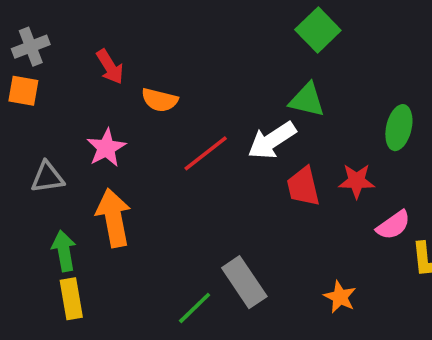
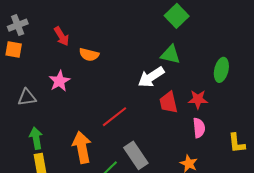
red line: (206, 153) -> (114, 117), moved
orange arrow: (114, 218) -> (82, 147), moved
pink semicircle: (393, 225) -> (199, 128), moved, turned -60

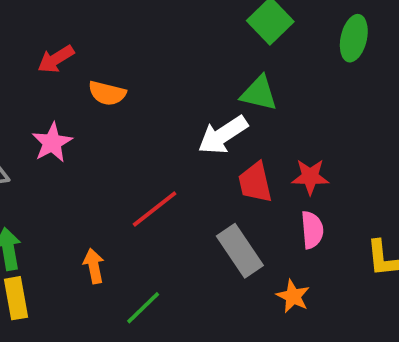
red arrow: (62, 36) -> (56, 59), turned 90
green ellipse: (221, 70) -> (354, 38), moved
orange arrow: (82, 147) -> (94, 266), size x0.6
gray rectangle: (136, 155) -> (240, 251), moved

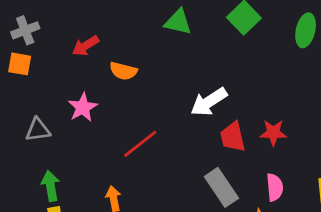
green triangle: (259, 93) -> (178, 22), moved
red line: (155, 209) -> (140, 144), moved
pink semicircle: (312, 230) -> (275, 187), moved

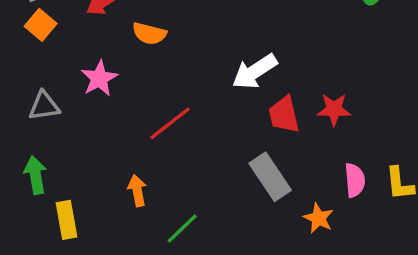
orange square: (20, 64) -> (41, 25), moved, turned 30
green arrow: (50, 186) -> (35, 175), moved
pink semicircle: (275, 187) -> (355, 180), moved

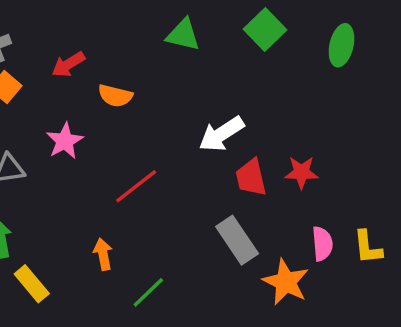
orange star: (318, 218) -> (286, 282), size x1.5
yellow rectangle: (67, 220) -> (32, 284), turned -30

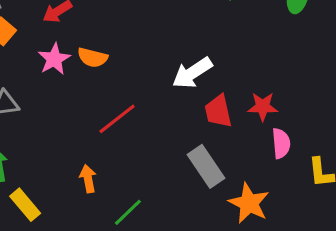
orange semicircle: (115, 96) -> (93, 58), moved
pink star: (65, 141) -> (54, 59), moved
pink semicircle: (322, 244) -> (281, 143), moved

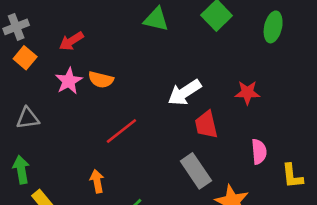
red star: (263, 107) -> (247, 92), moved

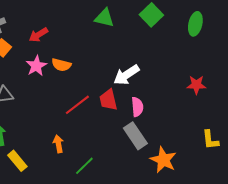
red star: (247, 92) -> (196, 85), moved
red trapezoid: (206, 125) -> (108, 100), moved
pink semicircle: (259, 152) -> (137, 107), moved

